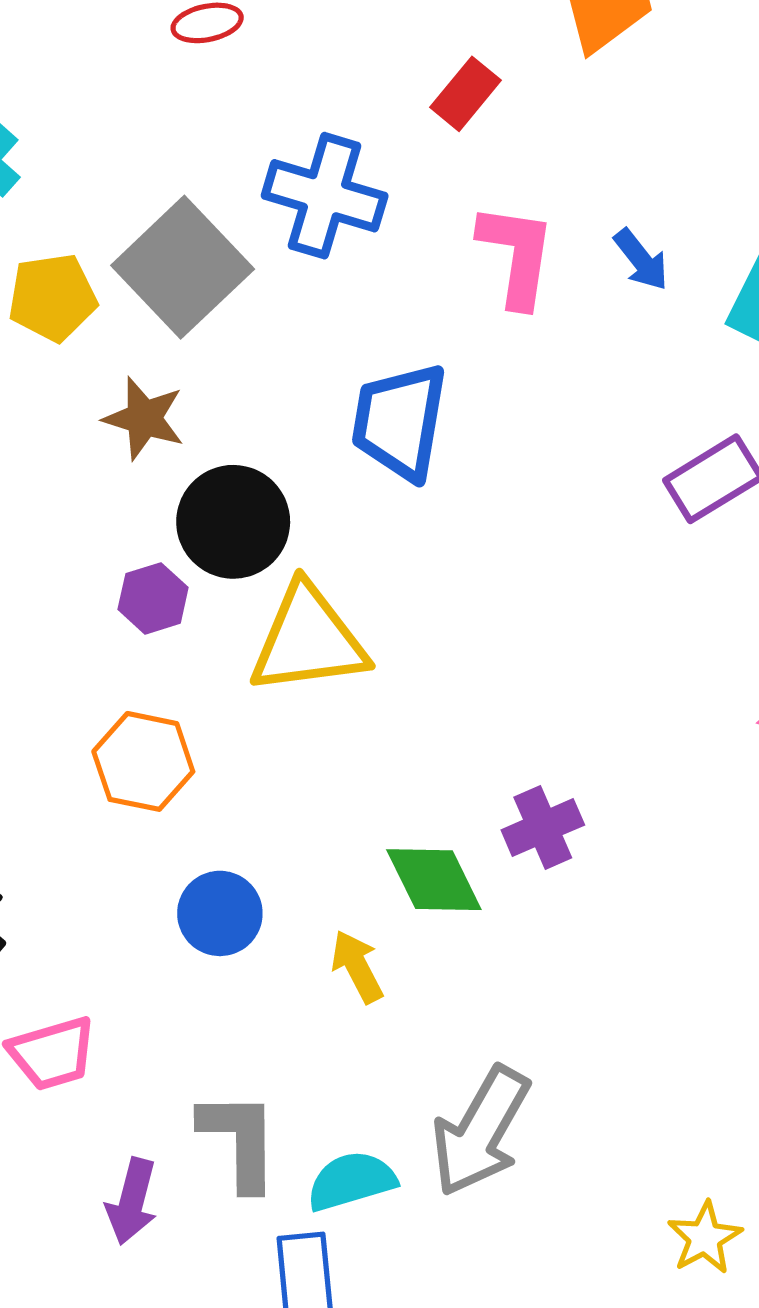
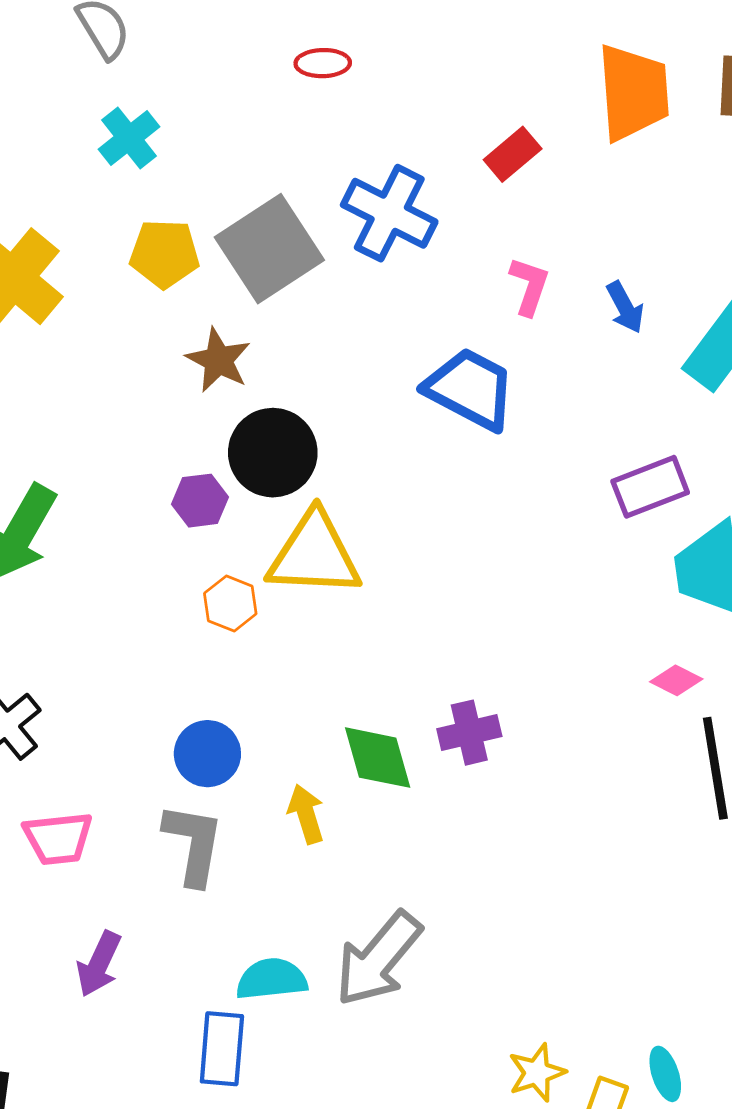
pink L-shape: (517, 255) -> (529, 286), size x0.7
blue trapezoid: (400, 422) -> (470, 389), moved, turned 98
orange hexagon: (143, 761) -> (230, 604), moved, size x0.7
gray L-shape: (239, 1140) -> (193, 844), moved

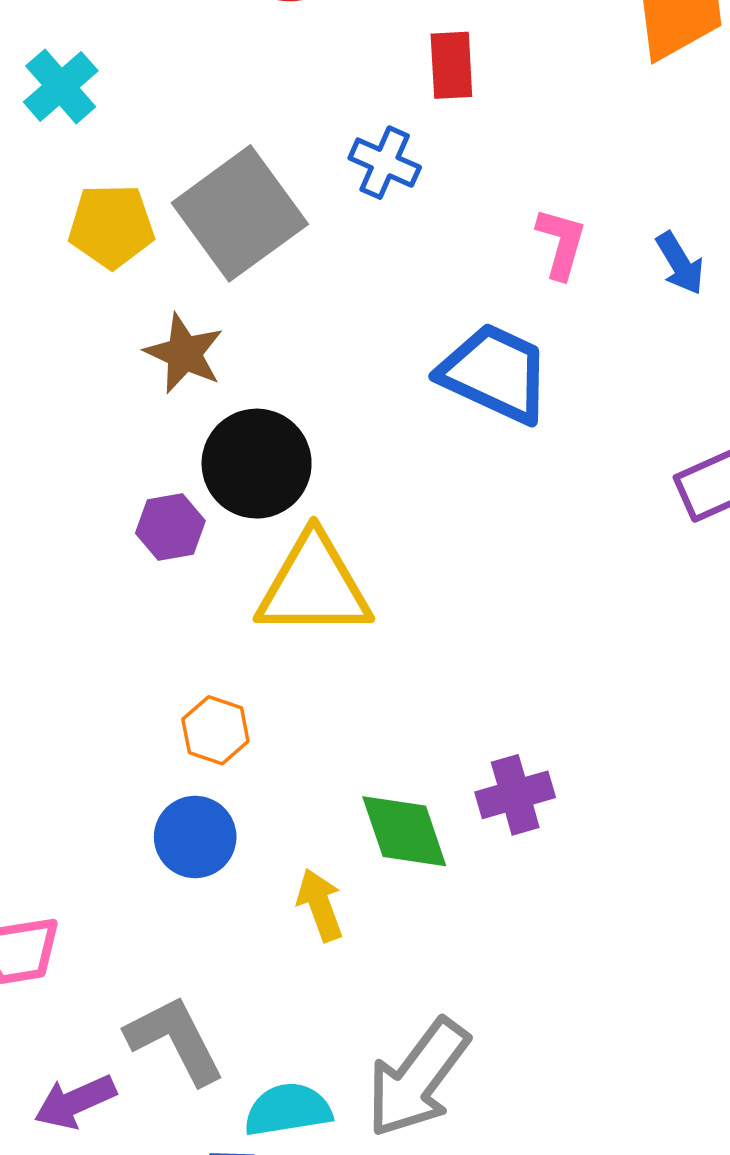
red rectangle: (513, 154) -> (451, 65), moved, turned -50
blue cross: (389, 213) -> (385, 163), size x0.6
orange hexagon: (230, 604) -> (215, 730), moved
gray L-shape: (193, 844) -> (175, 1040), moved, turned -34
purple arrow: (99, 964) -> (75, 1102), turned 44

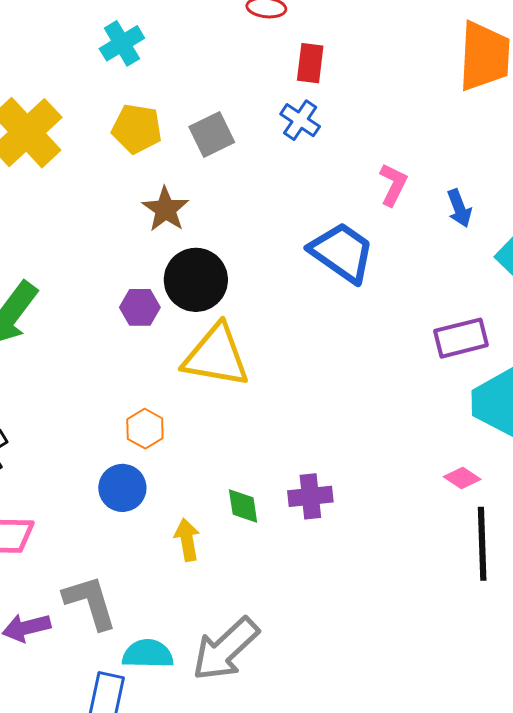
red rectangle: (451, 65) -> (310, 63), moved
gray square: (240, 213) -> (212, 135), size x0.6
green diamond: (404, 831) -> (243, 506), size x0.7

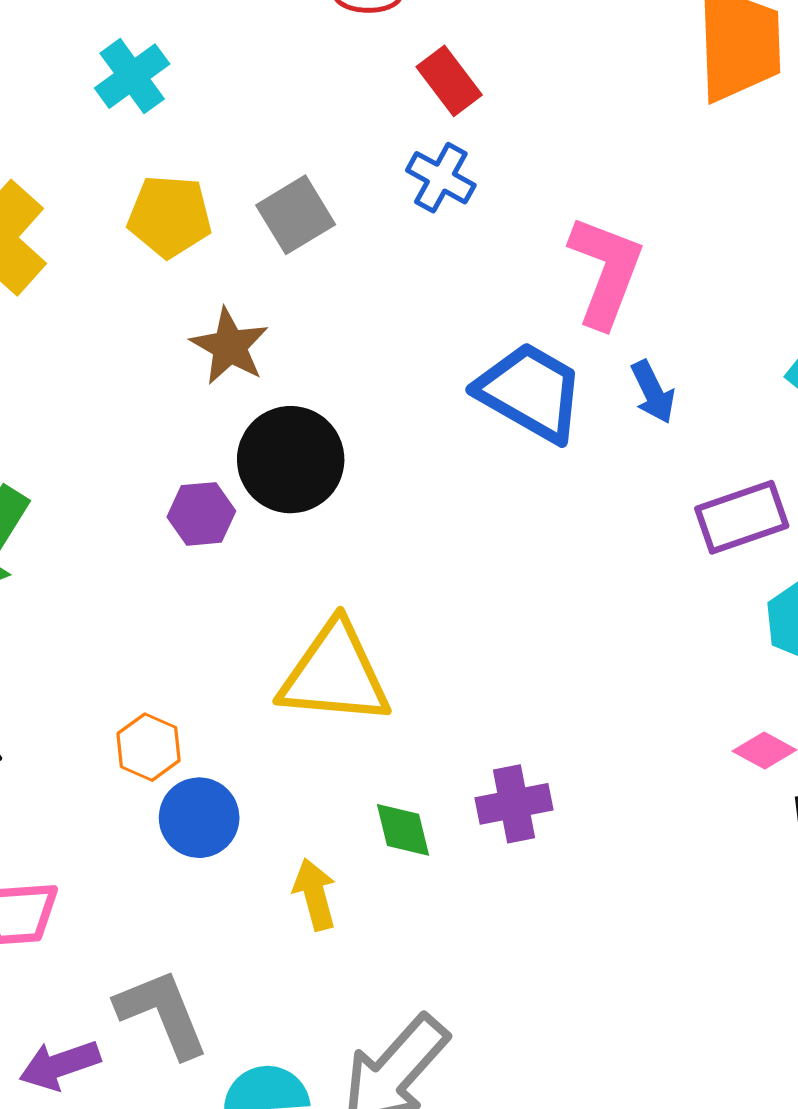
red rectangle: (310, 63) -> (449, 81), turned -39
pink L-shape: (393, 185) -> (606, 271), size x1.6
blue arrow: (459, 208) -> (653, 392), moved
yellow triangle: (216, 356) -> (335, 674), moved
orange hexagon: (145, 429) -> (149, 747), moved

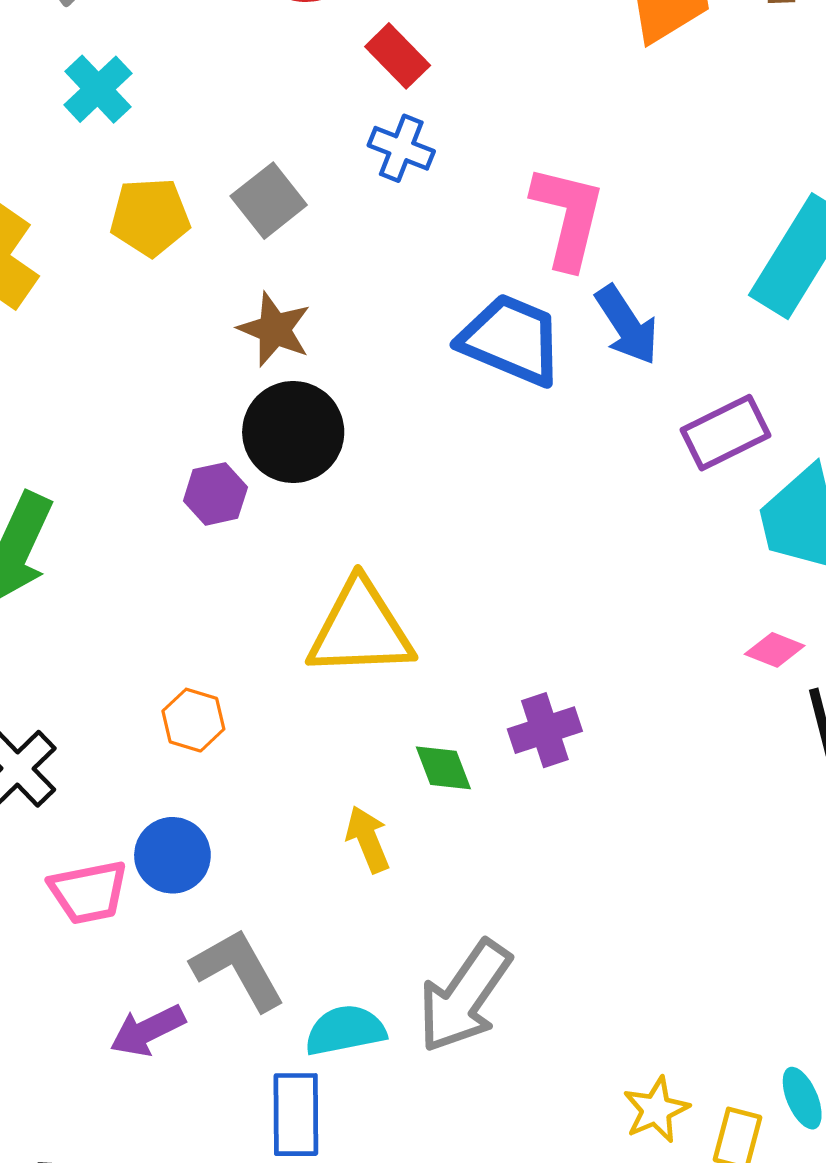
brown star: (230, 346) -> (275, 329), moved
blue arrow: (653, 392) -> (627, 325), size x1.4
blue circle: (199, 818) -> (172, 855), moved

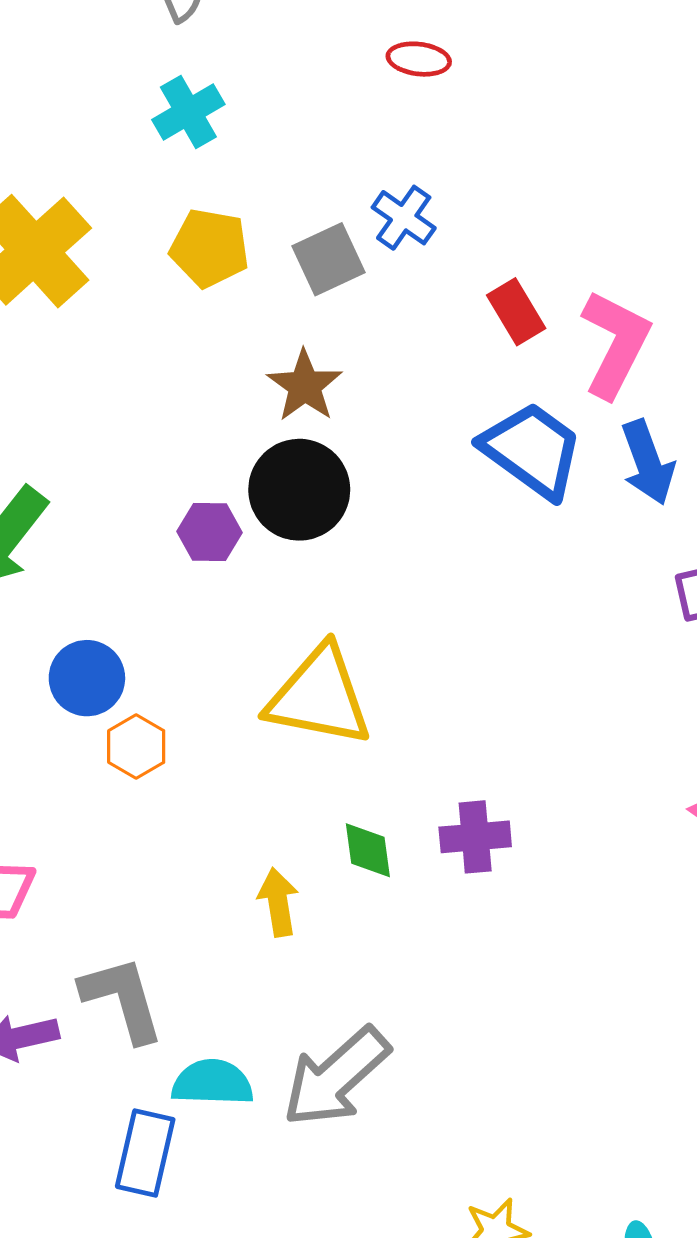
red rectangle: (398, 56) -> (516, 312), moved
blue cross: (401, 148) -> (404, 218), moved
blue circle: (172, 855) -> (87, 678), moved

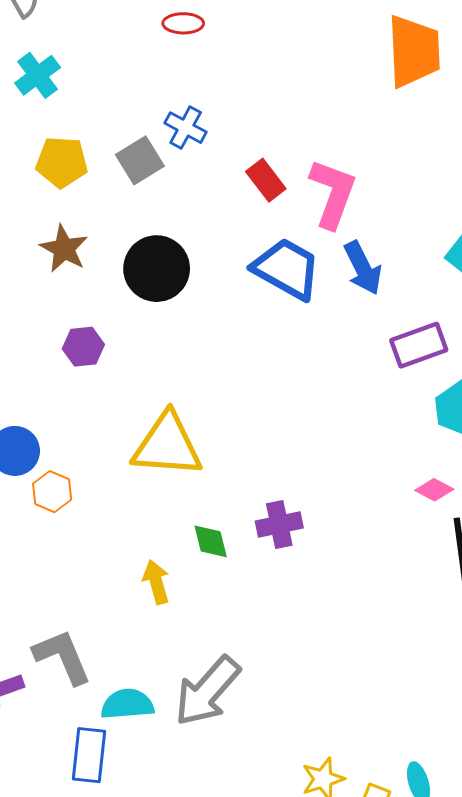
brown star: (305, 386) -> (64, 249), moved
black circle: (299, 490) -> (157, 269), moved

